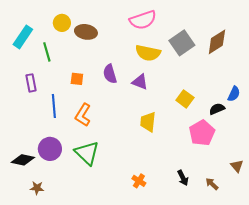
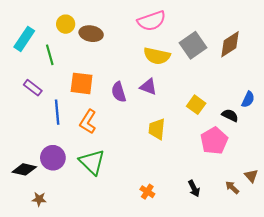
purple semicircle: (110, 74) -> (119, 92), moved
orange square: (77, 79) -> (82, 83), size x1.6
purple rectangle: (31, 83) -> (33, 88), turned -42
black semicircle: (217, 109) -> (230, 115), turned 49
brown arrow: (212, 184) -> (232, 187), moved

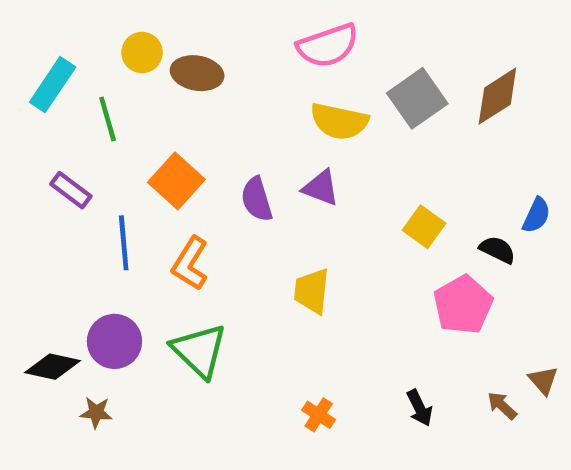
orange square: (82, 83) -> (176, 181), turned 35
yellow trapezoid: (157, 129) -> (312, 291), moved
brown star: (39, 199) -> (96, 413), moved

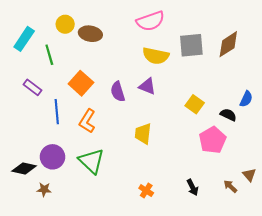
gray square: (417, 98) -> (191, 45), turned 30

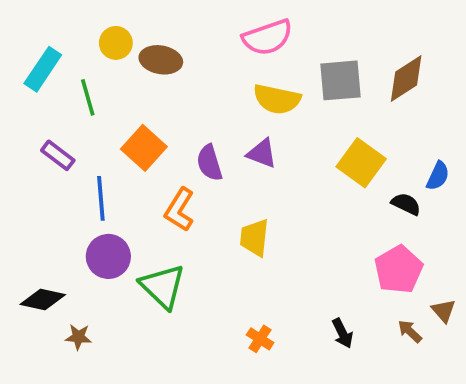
yellow square: (195, 104) -> (361, 163), moved, size x1.4
orange L-shape: (87, 121) -> (180, 210), moved
pink pentagon: (213, 140) -> (399, 270), moved
purple circle: (53, 157) -> (108, 256), moved

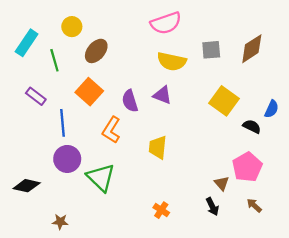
brown ellipse: (161, 60) -> (96, 51), moved, turned -60
gray square: (341, 80) -> (211, 50), size x0.7
brown triangle: (444, 311) -> (222, 183), moved
brown star: (78, 337) -> (60, 222), moved

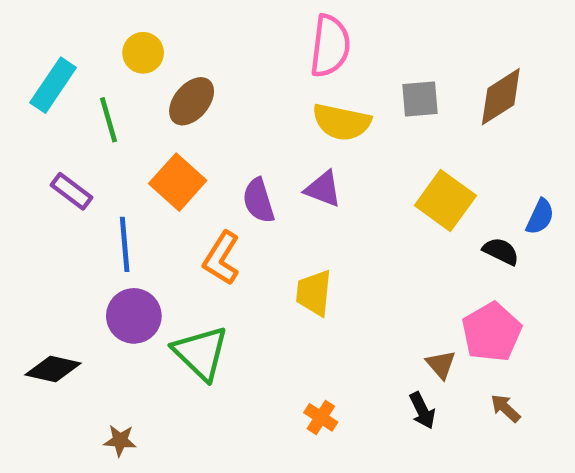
pink semicircle: (166, 23) -> (330, 46), turned -64

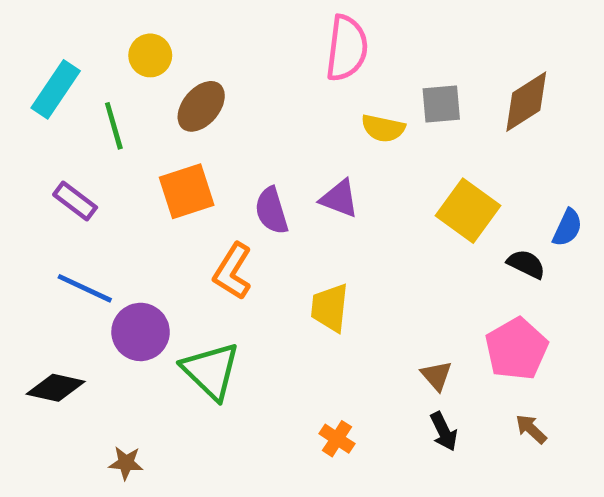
yellow semicircle: (342, 122) -> (383, 128), moved, size x0.7
orange square: (178, 182) -> (187, 191), turned 30
blue line: (125, 244) -> (85, 288), moved, turned -60
brown triangle: (441, 364) -> (436, 376), moved

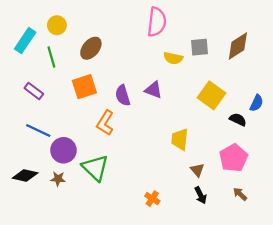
yellow circle: (150, 55) -> (57, 25), moved
yellow trapezoid: (330, 308) -> (180, 139), moved
brown star: (126, 463) -> (58, 179), moved

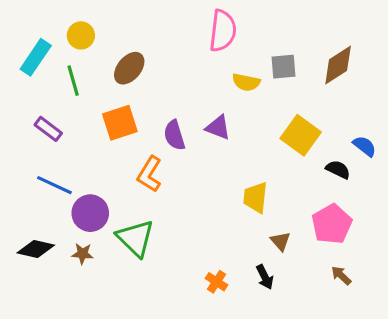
blue semicircle: (257, 103) -> (365, 146), turned -77
black arrow: (201, 195) -> (265, 277), moved

